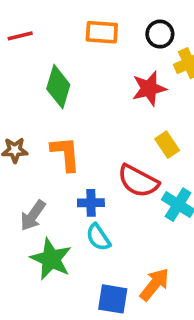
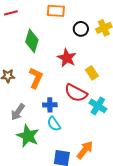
black circle: (160, 34) -> (81, 29), moved
red star: (149, 88) -> (67, 58), moved, turned -30
orange L-shape: (66, 154) -> (36, 78), turned 30

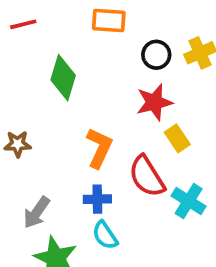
red star: (67, 58) -> (154, 102), moved, turned 30
orange L-shape: (36, 78) -> (99, 148), moved
red semicircle: (76, 93) -> (147, 176), turned 30

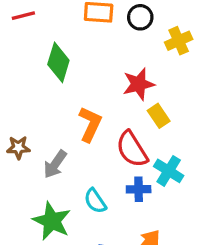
black circle: (156, 55) -> (140, 17), moved
brown star: (18, 144) -> (18, 148), moved
blue cross: (97, 199) -> (139, 189), moved
gray arrow: (37, 212) -> (55, 164), moved

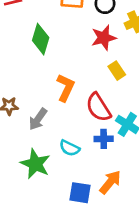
red star: (139, 84) -> (104, 38), moved
yellow rectangle: (159, 116) -> (117, 71), moved
cyan semicircle: (95, 201) -> (70, 148), turned -30

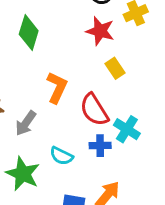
red star: (104, 38) -> (100, 31), turned 30

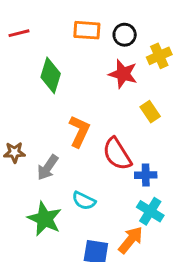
yellow rectangle: (115, 68) -> (150, 112), moved
cyan cross: (127, 129) -> (150, 211), moved
blue cross: (100, 146) -> (146, 175), moved

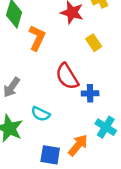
orange L-shape: (79, 131) -> (37, 38), moved
cyan cross: (150, 211) -> (106, 127), moved

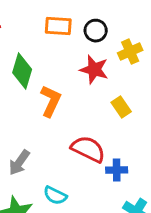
red semicircle: (67, 76) -> (88, 149), turned 148

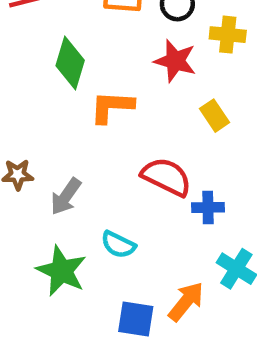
yellow cross: (130, 52) -> (228, 35), turned 30
orange L-shape: (51, 101) -> (112, 107), turned -112

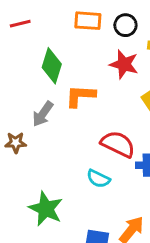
gray arrow: (66, 196) -> (43, 114), moved
cyan semicircle: (118, 245) -> (98, 179), moved

